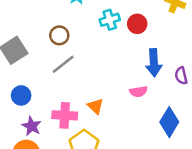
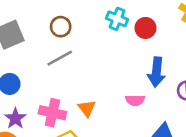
cyan cross: (110, 20) -> (117, 19), turned 30

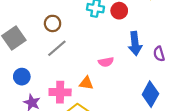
pink semicircle: (135, 100) -> (106, 62), moved
orange triangle: (87, 108) -> (86, 83), turned -32

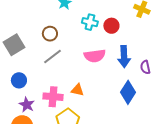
pink semicircle: (106, 62) -> (95, 56), moved, size x1.5
blue diamond: (150, 94) -> (128, 92), moved

